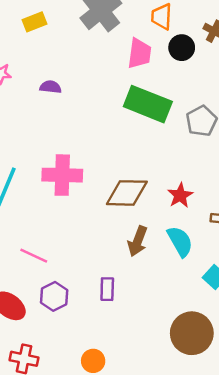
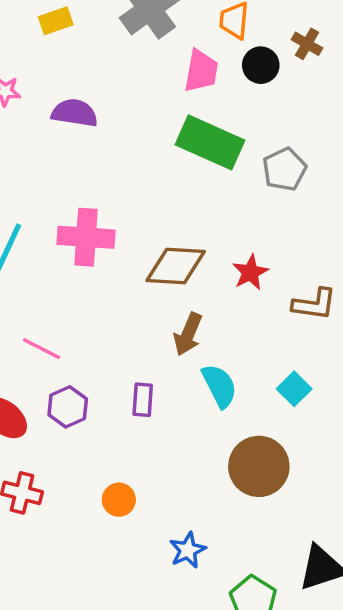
purple semicircle: (51, 87) -> (75, 113), size x1.5
cyan semicircle: (180, 241) -> (219, 386), moved

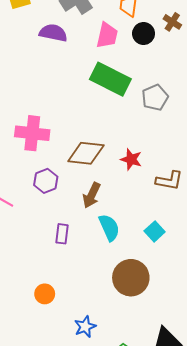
purple semicircle: (75, 113) -> (53, 33), moved
red star: (250, 272) -> (131, 159), turned -30
purple hexagon: (68, 407) -> (46, 181), moved

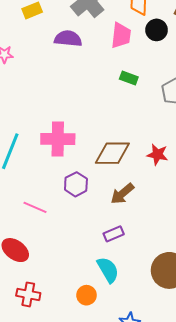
green rectangle: (110, 79) -> (129, 78), size x0.5
brown arrow: (92, 195) -> (122, 194), turned 30
cyan semicircle: (109, 227) -> (108, 270), moved
purple rectangle: (62, 234) -> (114, 234), moved, turned 66

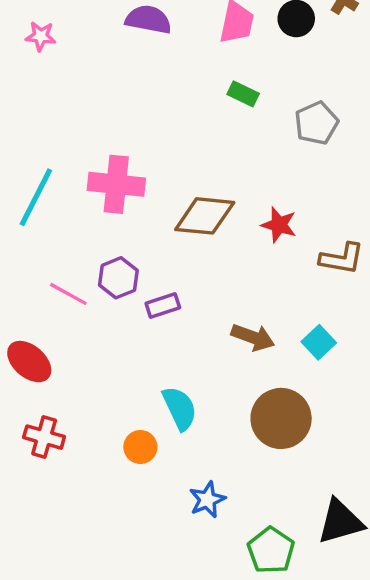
purple hexagon: (76, 184) -> (118, 278), moved
brown arrow: (122, 194) -> (253, 337), moved, turned -125
purple rectangle: (114, 234) -> (163, 305), moved

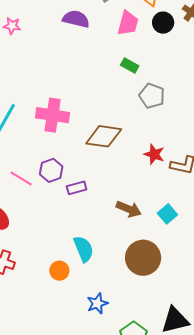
gray pentagon: (316, 123) -> (152, 96), moved, turned -30
red star: (279, 225) -> (154, 154), moved

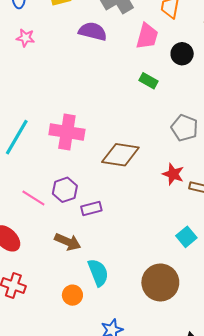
black circle: (163, 23) -> (182, 54), moved
gray pentagon: (152, 96) -> (185, 128), moved
brown arrow: (129, 209) -> (68, 242), moved

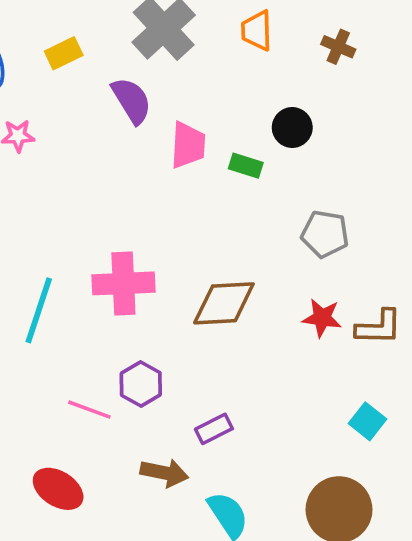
purple semicircle: (93, 31) -> (132, 100), turned 56
pink trapezoid: (147, 36) -> (188, 145), moved
black circle: (182, 54) -> (292, 128), moved
purple rectangle: (91, 209) -> (214, 429), moved

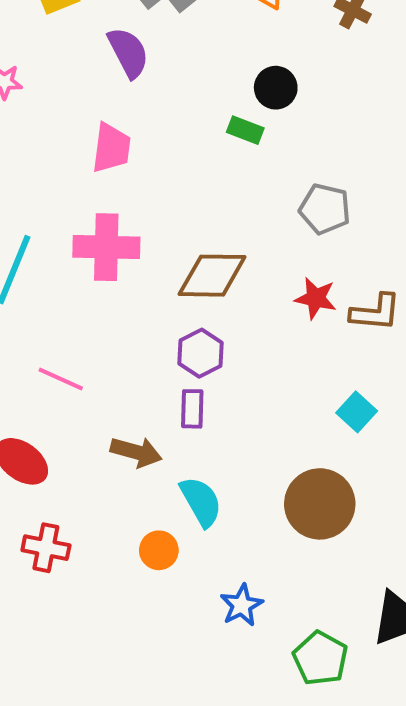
black circle: (292, 128) -> (276, 88), moved
pink trapezoid: (188, 145) -> (111, 148), moved
purple hexagon: (141, 384) -> (200, 353), moved
purple rectangle: (214, 429) -> (192, 409), turned -66

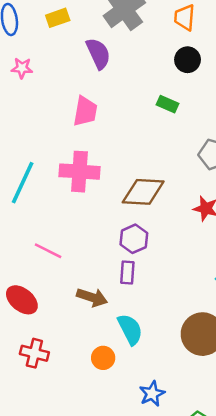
black circle: (276, 88) -> (188, 60), moved

